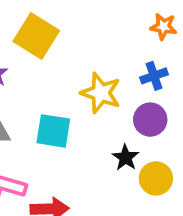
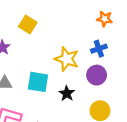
yellow square: (36, 36) -> (28, 25), size x0.7
black star: (126, 158) -> (67, 93), moved

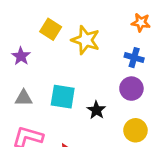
blue cross: (99, 49) -> (134, 58), turned 35
yellow star: (67, 59) -> (86, 40), moved

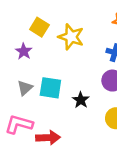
purple star: (21, 56) -> (24, 51), moved
gray triangle: (24, 98) -> (25, 88), moved, turned -42

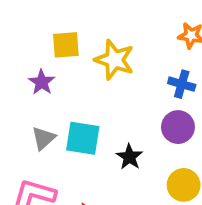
yellow square: (39, 27) -> (66, 45), turned -36

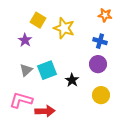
yellow square: (66, 45) -> (38, 20), turned 35
cyan square: (83, 138) -> (47, 70), turned -30

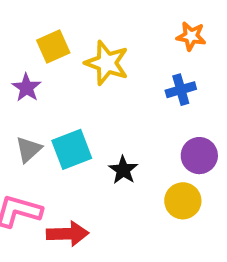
yellow square: (38, 20) -> (53, 47), turned 35
blue cross: (100, 41) -> (181, 90), turned -32
purple circle: (98, 64) -> (199, 156), moved

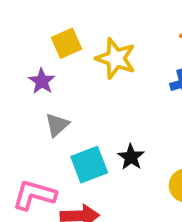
gray triangle: (29, 149) -> (57, 125), moved
cyan square: (72, 149) -> (89, 165), moved

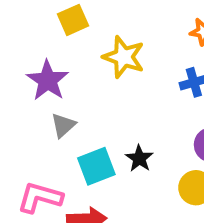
yellow square: (66, 43) -> (73, 20), moved
purple star: (42, 81) -> (48, 80), size x1.5

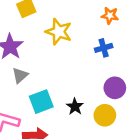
black star: (139, 158) -> (75, 107), moved

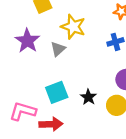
gray triangle: (20, 75) -> (58, 49), moved

